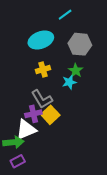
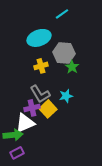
gray hexagon: (80, 44) -> (64, 53), moved
cyan star: (69, 82) -> (66, 96), moved

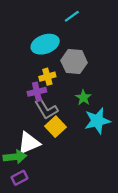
green star: (72, 67) -> (83, 98), moved
cyan star: (66, 96) -> (97, 121), moved, size x1.6
purple cross: (32, 108) -> (37, 92), moved

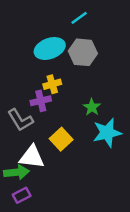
gray hexagon: (74, 62) -> (83, 52), moved
gray L-shape: (46, 109) -> (20, 120), moved
white triangle: (29, 143) -> (32, 157), turned 30

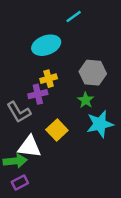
gray hexagon: (83, 52) -> (93, 73), moved

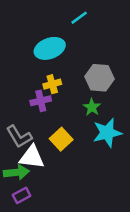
gray L-shape: (19, 112) -> (19, 137), moved

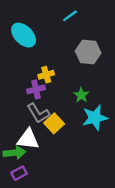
cyan ellipse: (50, 48) -> (24, 35), moved, turned 65
gray hexagon: (100, 78) -> (88, 52), moved
gray L-shape: (19, 137) -> (38, 113), moved

